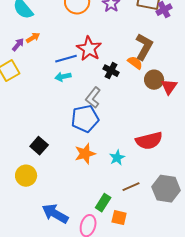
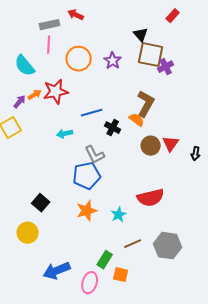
red star: (89, 49) -> (56, 92), moved, turned 30
blue line: (66, 59) -> (92, 113), moved
brown circle: (154, 80) -> (151, 146), moved
gray L-shape: (93, 98) -> (95, 155), turned -65
blue arrow: (55, 214) -> (57, 271), turned -52

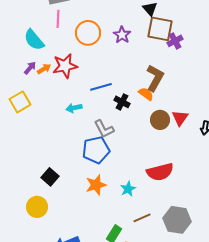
purple arrow: (20, 102) -> (30, 68), moved

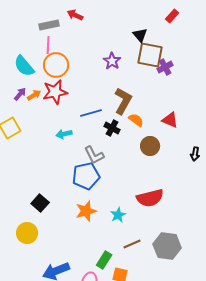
orange circle: (88, 33) -> (56, 65), moved
brown L-shape: (155, 78) -> (123, 101), moved
red triangle: (180, 118) -> (170, 120), moved, turned -42

